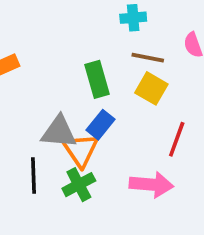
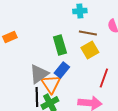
yellow square: (151, 88) -> (90, 50), turned 30
gray triangle: (59, 132) -> (39, 74), turned -40
black line: (33, 175) -> (37, 97), moved

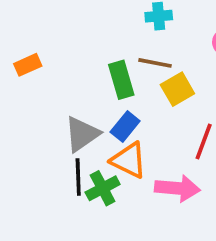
brown line: (88, 33) -> (155, 63), moved
orange triangle: (51, 84) -> (129, 160), moved, turned -30

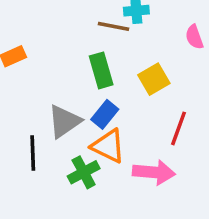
brown line: (155, 63) -> (113, 26), moved
black line: (78, 177) -> (33, 153), moved

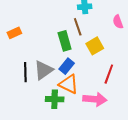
brown line: (113, 26) -> (78, 27), moved, turned 60
black line: (33, 153) -> (25, 72), moved
green cross: (84, 172) -> (55, 99), turned 30

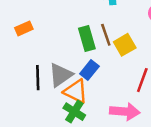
brown line: (78, 27) -> (106, 35), moved
orange triangle: (69, 84) -> (76, 91), moved
green cross: (55, 99) -> (74, 112), turned 30

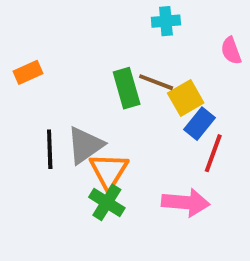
brown line: (106, 35) -> (156, 82), turned -50
blue rectangle: (89, 70) -> (199, 124), moved
orange triangle: (76, 91) -> (109, 171), turned 36

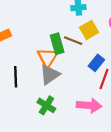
yellow square: (186, 98) -> (89, 30), moved
gray triangle: (85, 145) -> (50, 75), moved
orange triangle: (109, 171) -> (48, 58), moved

